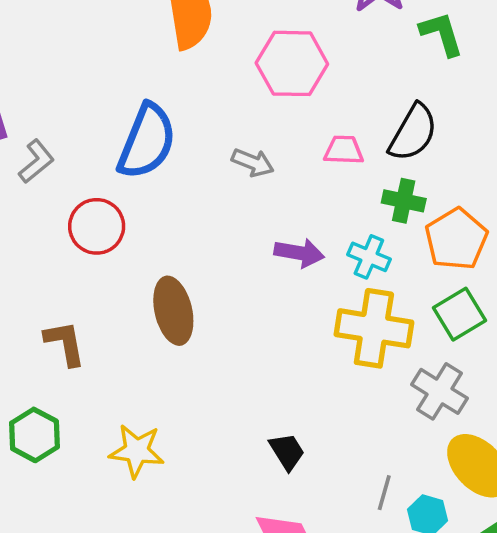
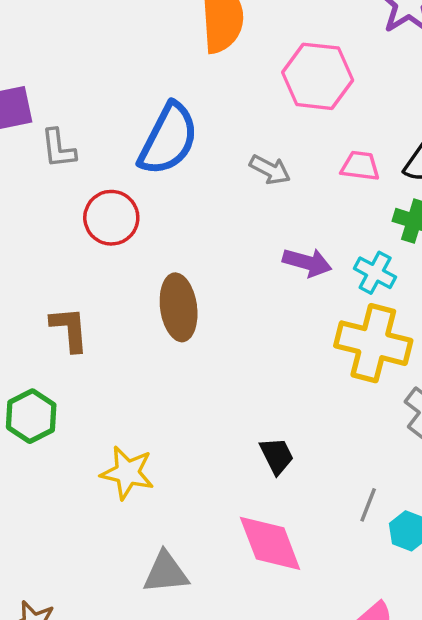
gray L-shape: (36, 161) -> (58, 148), turned 117
yellow star: (137, 451) -> (127, 473), moved

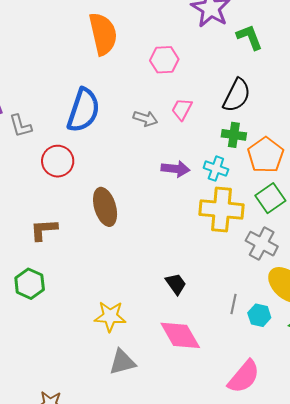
pink hexagon: (318, 76) -> (164, 60), size x0.7
pink trapezoid: (360, 166) -> (182, 109), moved, turned -60
brown L-shape: (69, 329) -> (44, 230), turned -80
yellow star: (127, 473) -> (110, 316), moved

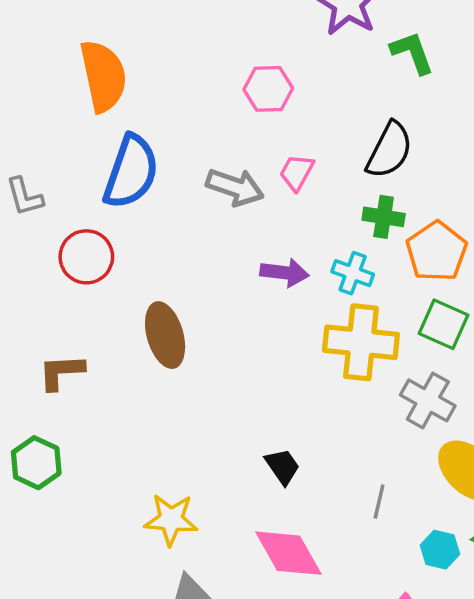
orange semicircle: (103, 34) -> (103, 76), moved
gray arrow: (145, 118) -> (235, 187), size x1.4
green square: (270, 198) -> (443, 324), turned -32
cyan hexagon: (259, 315) -> (440, 550), moved

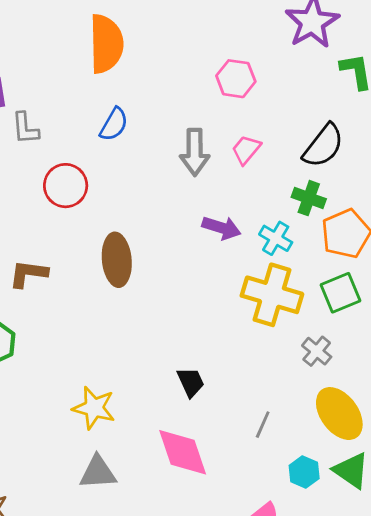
blue semicircle: (131, 172) -> (114, 124), size x0.6
gray arrow: (235, 187) -> (195, 152), turned 60
green square: (443, 324) -> (340, 293), turned 33
gray cross: (428, 400) -> (317, 351), size x0.7

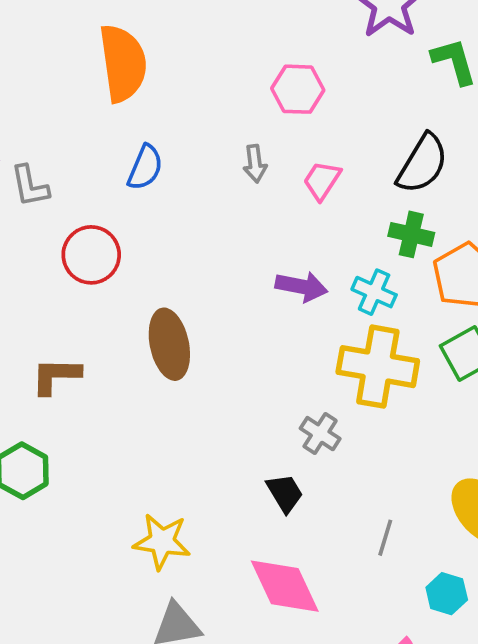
gray arrow: (195, 152) -> (255, 164), moved, size x0.6
gray cross: (317, 351) -> (320, 434), moved

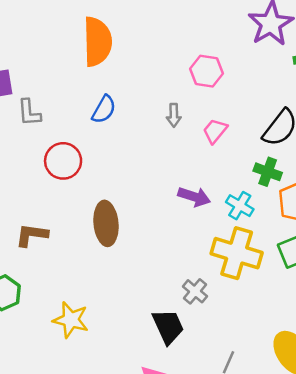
black trapezoid: (285, 493) -> (168, 326), size x1.4
yellow star: (162, 541) -> (71, 320), moved

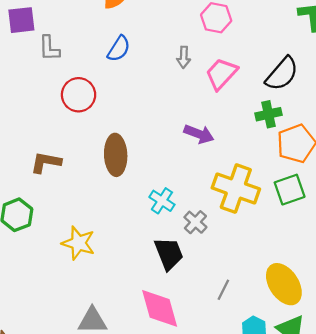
pink trapezoid: (215, 131) -> (221, 74), size x1.4
green cross: (268, 172) -> (269, 114), turned -35
cyan cross: (240, 206) -> (162, 201), moved

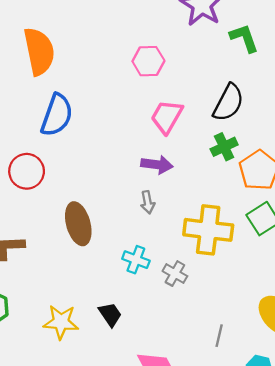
blue semicircle: (119, 49) -> (57, 115), size x1.5
gray arrow: (184, 57) -> (148, 202), moved
purple arrow: (199, 134) -> (157, 165), moved
black trapezoid: (169, 254) -> (110, 314), moved, size x0.7

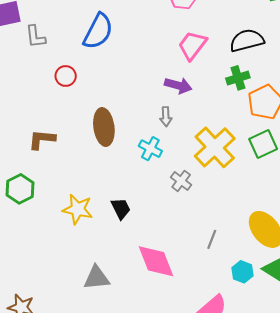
black semicircle: (228, 103) -> (247, 40), turned -140
red circle: (27, 171) -> (66, 76), size x0.7
yellow cross: (208, 230) -> (215, 147), turned 33
cyan cross: (136, 260) -> (150, 149), moved

